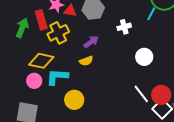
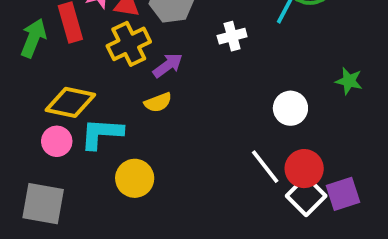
yellow cross: (58, 33) -> (129, 44), moved
white circle: (144, 57) -> (290, 108), moved

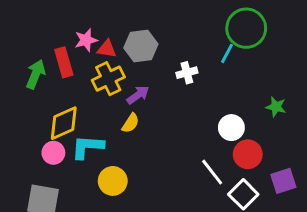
yellow diamond: (70, 102) -> (64, 123), turned -36
yellow semicircle: (158, 102) -> (131, 123), turned -36
red circle: (304, 169) -> (248, 154), moved
purple square: (343, 194) -> (283, 181), moved

